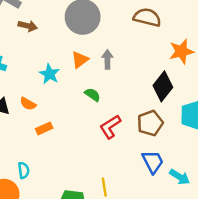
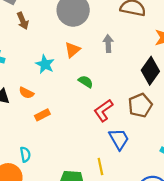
brown arrow: (28, 26) -> (23, 21), turned 56
gray arrow: (107, 59) -> (108, 43), moved
blue trapezoid: (153, 162) -> (119, 139), moved

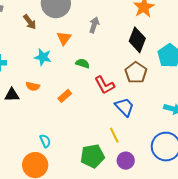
brown arrow: (23, 21) -> (30, 22), moved
gray arrow: (108, 43) -> (94, 25), turned 35
red L-shape: (103, 110) -> (105, 85), turned -70
orange rectangle: (42, 115) -> (65, 96), moved

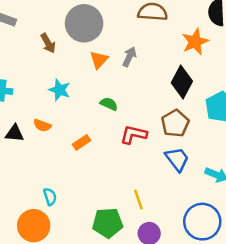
orange triangle: (64, 38) -> (99, 60), moved
red L-shape: (105, 85) -> (134, 135), turned 125
blue trapezoid: (125, 107) -> (177, 159), moved

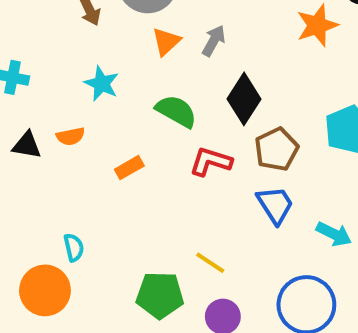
black diamond: (182, 82) -> (244, 99), moved
green semicircle: (109, 104) -> (176, 111), size x1.5
orange semicircle: (42, 125) -> (71, 136), turned -36
yellow line: (138, 199) -> (210, 263), turned -42

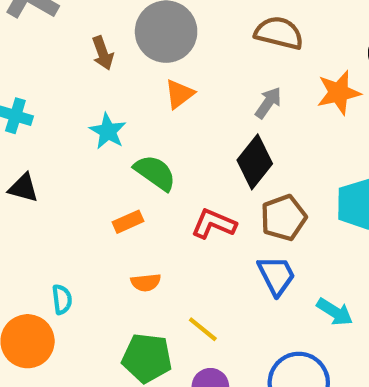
gray arrow: (214, 41) -> (268, 103), moved
green semicircle: (176, 111) -> (155, 173), moved
orange semicircle: (71, 136) -> (146, 282), moved

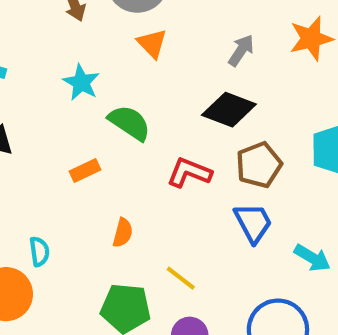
orange triangle: (179, 94) -> (152, 44), turned -36
black diamond: (255, 162) -> (229, 110), turned 74
orange rectangle: (128, 222) -> (85, 170), moved
orange semicircle: (146, 282) -> (123, 233), turned -68

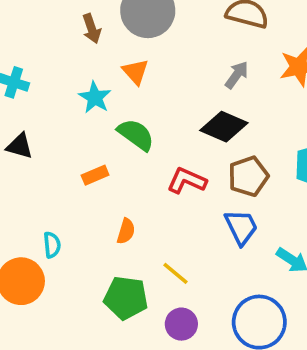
orange triangle: (152, 44) -> (135, 72), moved

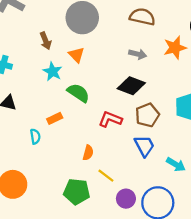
brown arrow: (92, 29) -> (46, 41), moved
gray arrow: (237, 75) -> (138, 54), turned 70
orange semicircle: (126, 231) -> (88, 153), moved
cyan semicircle: (52, 245) -> (35, 136), moved
purple circle: (181, 324) -> (126, 199), moved

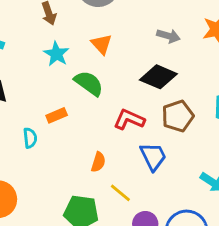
orange triangle: (76, 55) -> (102, 44), moved
blue trapezoid: (144, 146) -> (153, 156), moved

